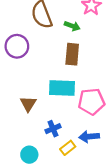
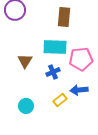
blue cross: (53, 129) -> (53, 72), moved

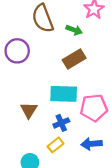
brown rectangle: (64, 17) -> (74, 59), turned 54
yellow rectangle: (60, 100) -> (56, 145), moved

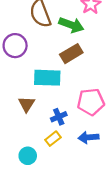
green arrow: (74, 30) -> (71, 25), size x1.5
cyan rectangle: (64, 94) -> (47, 78), moved

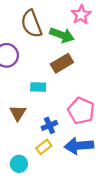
cyan rectangle: (47, 78) -> (38, 87), size x0.6
pink pentagon: (91, 102) -> (81, 111), turned 30
blue arrow: (89, 137) -> (79, 146), size x1.4

